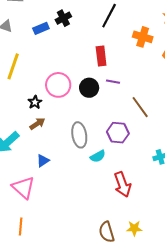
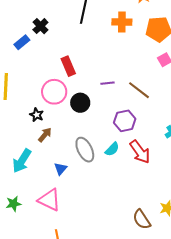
red rectangle: (101, 56) -> (68, 66), moved
purple line: (113, 82) -> (107, 83), moved
black circle: (89, 88) -> (80, 103), moved
gray ellipse: (79, 135) -> (85, 150), moved
red arrow: (123, 185) -> (140, 152), moved

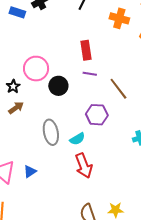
blue rectangle: (22, 42) -> (17, 12), turned 42
red rectangle: (68, 66) -> (86, 50), moved
red arrow: (140, 152) -> (84, 166), moved
blue triangle: (61, 169) -> (30, 171), moved

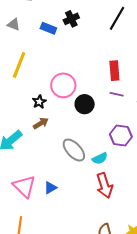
gray ellipse: (51, 132) -> (74, 150), turned -35

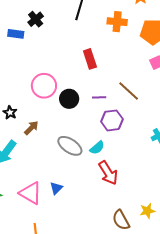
purple line: (117, 94) -> (99, 97), moved
black star: (39, 102) -> (10, 113), moved

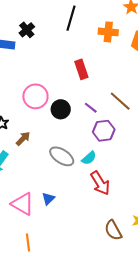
purple line: (99, 97) -> (91, 108), turned 40

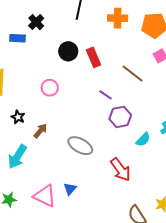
pink circle: (35, 96) -> (50, 88), size x0.7
brown line: (120, 101) -> (133, 73), moved
black circle: (61, 109) -> (68, 51), moved
cyan semicircle: (89, 158) -> (143, 140), moved

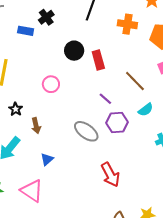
brown arrow: (40, 131) -> (36, 126), turned 119
cyan semicircle: (143, 140) -> (146, 110), moved
gray ellipse: (80, 146) -> (86, 131), moved
blue triangle: (70, 189) -> (47, 159), moved

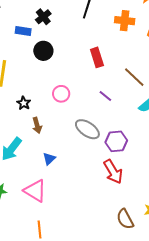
black circle: (74, 51) -> (43, 51), moved
pink circle: (51, 84) -> (61, 94), moved
black star: (16, 109) -> (24, 103), moved
purple hexagon: (117, 122) -> (116, 141), moved

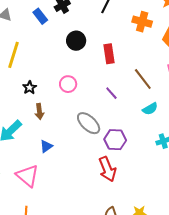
blue rectangle: (23, 31) -> (40, 16), turned 35
black circle: (43, 51) -> (76, 41), moved

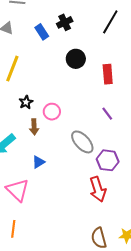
pink circle: (68, 84) -> (52, 112), moved

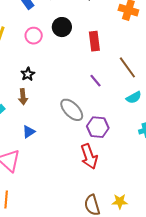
black star: (26, 102) -> (28, 74), moved
pink circle: (52, 112) -> (34, 36), moved

